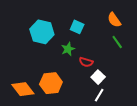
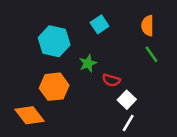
orange semicircle: (114, 20) -> (148, 26), turned 35
cyan square: (77, 27) -> (100, 24), moved, turned 32
orange hexagon: (51, 83) -> (54, 87), moved

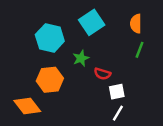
cyan square: (100, 24) -> (92, 22), size x1.5
green line: (151, 54) -> (139, 50), turned 56
white square: (127, 100) -> (117, 92), turned 35

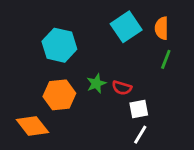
cyan square: (92, 22) -> (126, 27), moved
green star: (81, 58) -> (96, 84), moved

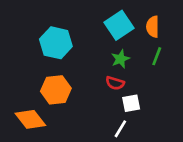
green star: (96, 84) -> (120, 59), moved
white line: (140, 135) -> (120, 129), moved

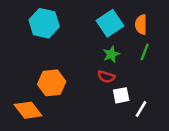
cyan hexagon: (56, 43) -> (44, 23), moved
white line: (120, 129) -> (141, 109), moved

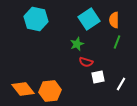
green star: (111, 54) -> (77, 44), moved
orange hexagon: (52, 83) -> (50, 91), moved
white line: (141, 109) -> (121, 84), moved

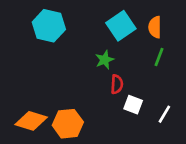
red semicircle: (86, 62) -> (117, 84), turned -104
white square: (98, 77) -> (133, 105), turned 32
orange diamond: (23, 89) -> (31, 121), turned -35

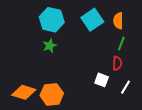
cyan hexagon: (49, 26) -> (52, 20), moved
green star: (105, 60) -> (50, 46), moved
red semicircle: (117, 84) -> (117, 63), moved

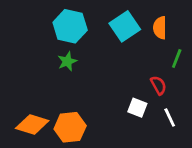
green line: (121, 44) -> (177, 59), moved
red semicircle: (117, 63) -> (158, 85), turned -32
white line: (125, 87) -> (170, 117), turned -56

